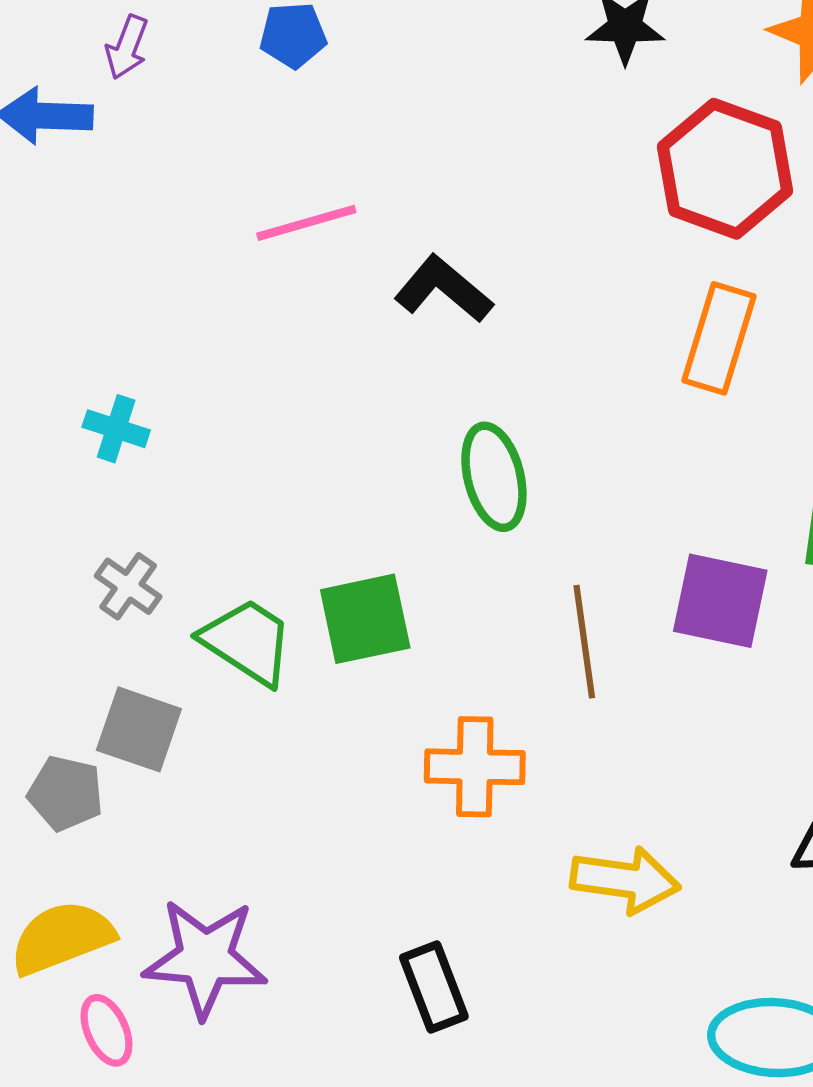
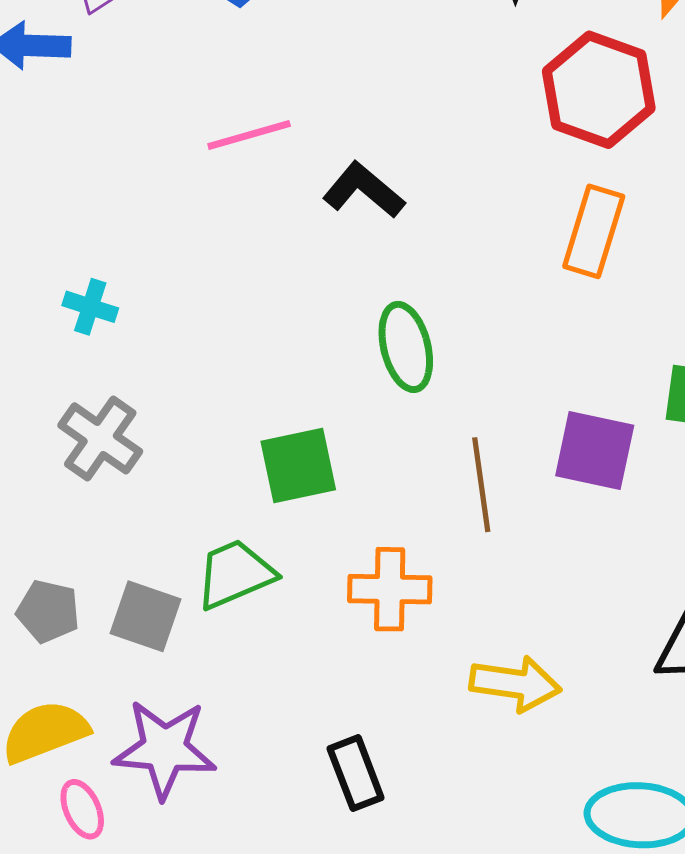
gray cross: (128, 586) -> (100, 438), size x1.5
green trapezoid: (247, 642) -> (235, 574), moved, turned -56
gray square: (139, 729) -> (146, 616), moved

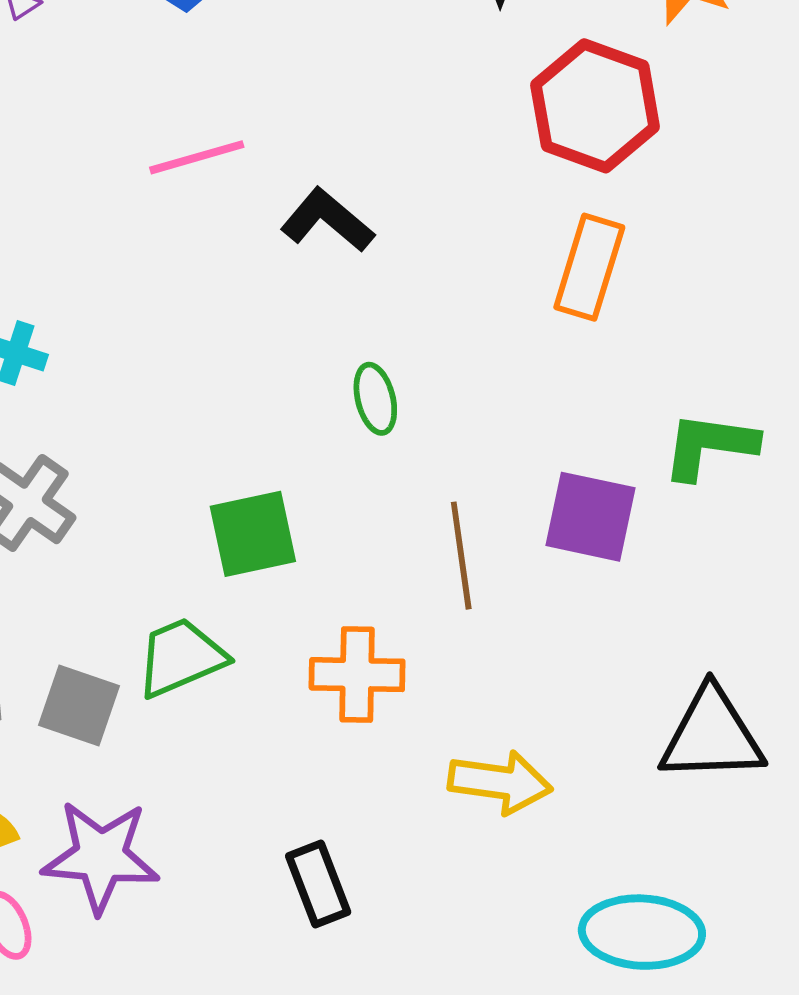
green ellipse: (406, 347) -> (375, 399), size x0.7

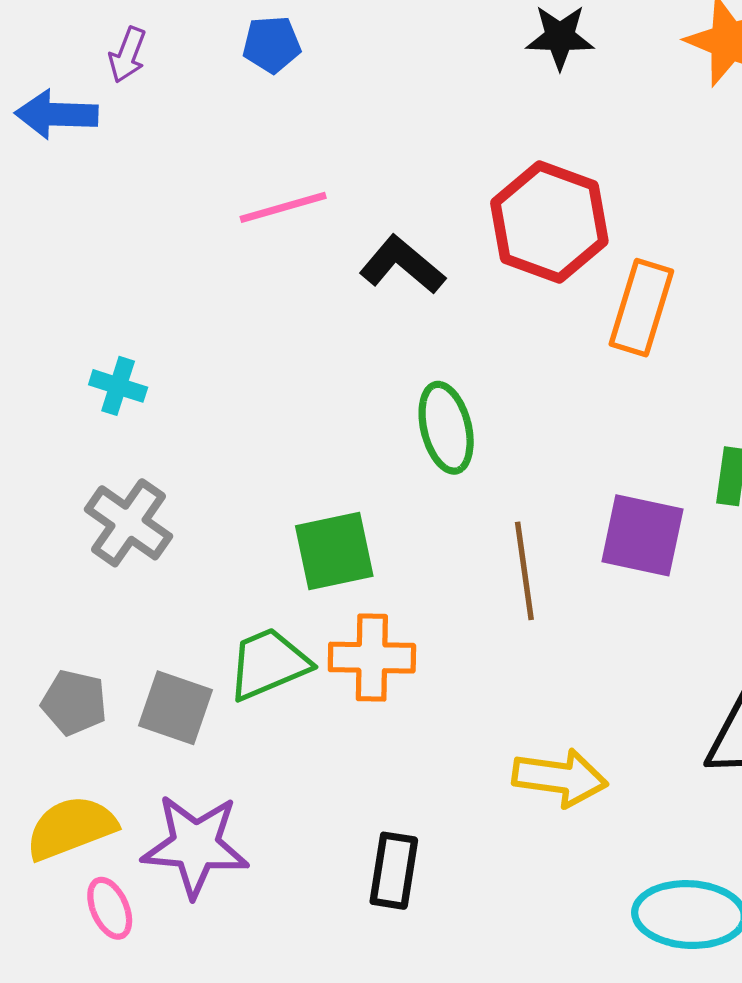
red hexagon: (595, 106) -> (549, 222), moved
green ellipse: (375, 399) -> (446, 428), size x1.4
orange cross: (357, 675) -> (372, 658), moved
black rectangle: (318, 884) -> (394, 871), turned 30

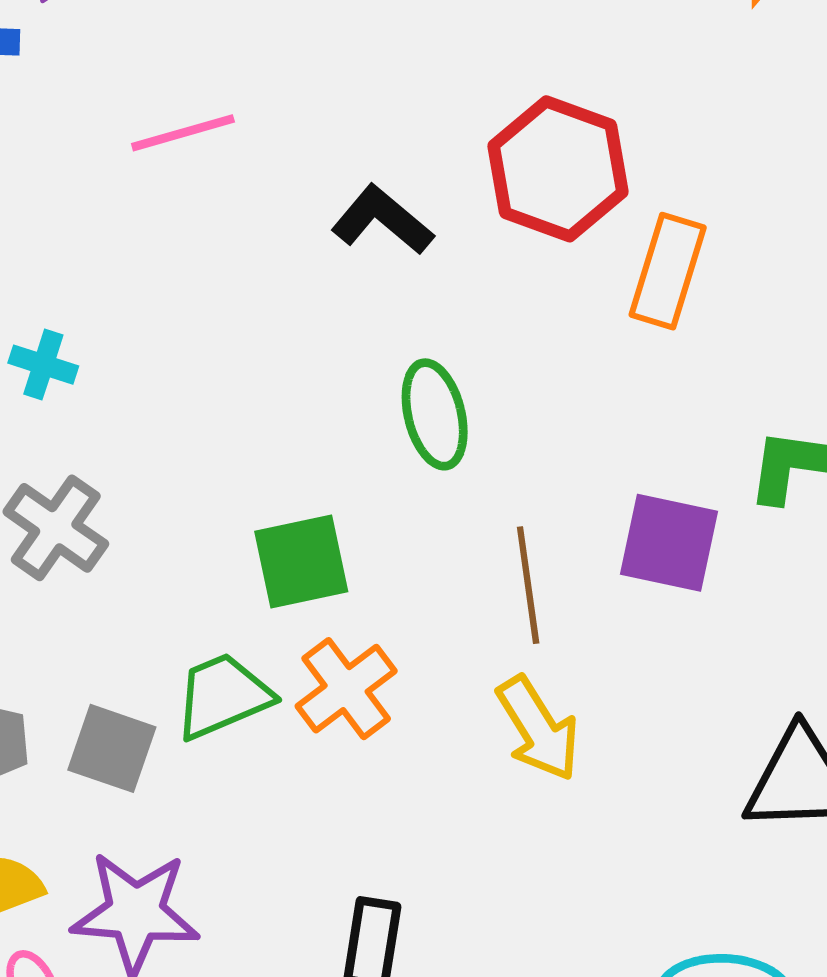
pink line: (283, 207) -> (183, 133), moved
orange cross: (372, 658) -> (346, 689), turned -38
yellow arrow: (560, 778) -> (538, 728), moved, turned 50

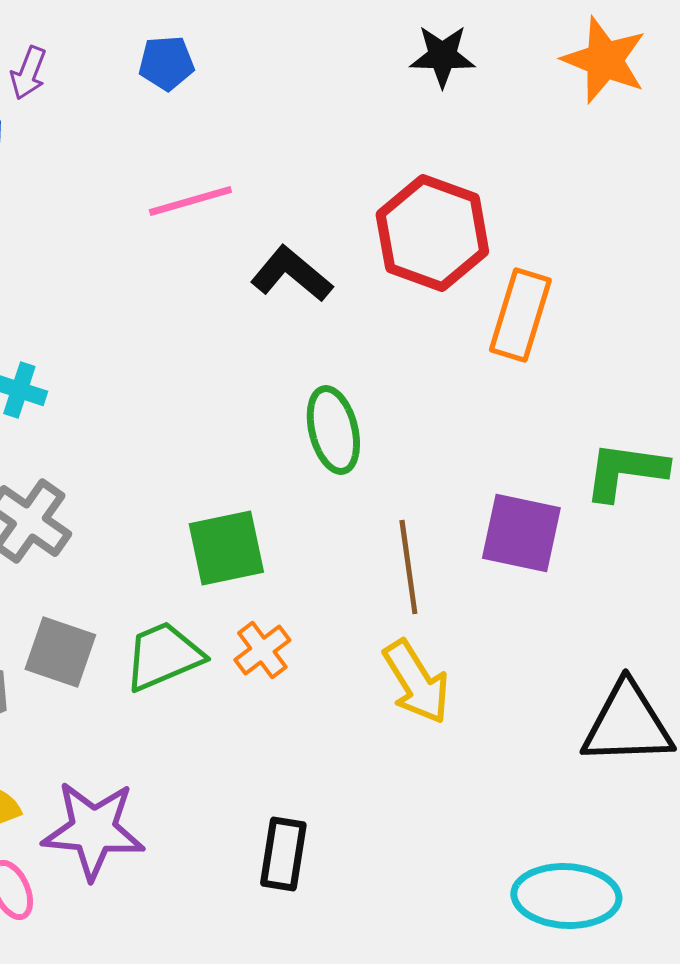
pink line: (183, 133) -> (190, 201), moved
orange cross: (346, 689) -> (262, 650), size x0.7
gray square: (112, 748) -> (60, 652), moved

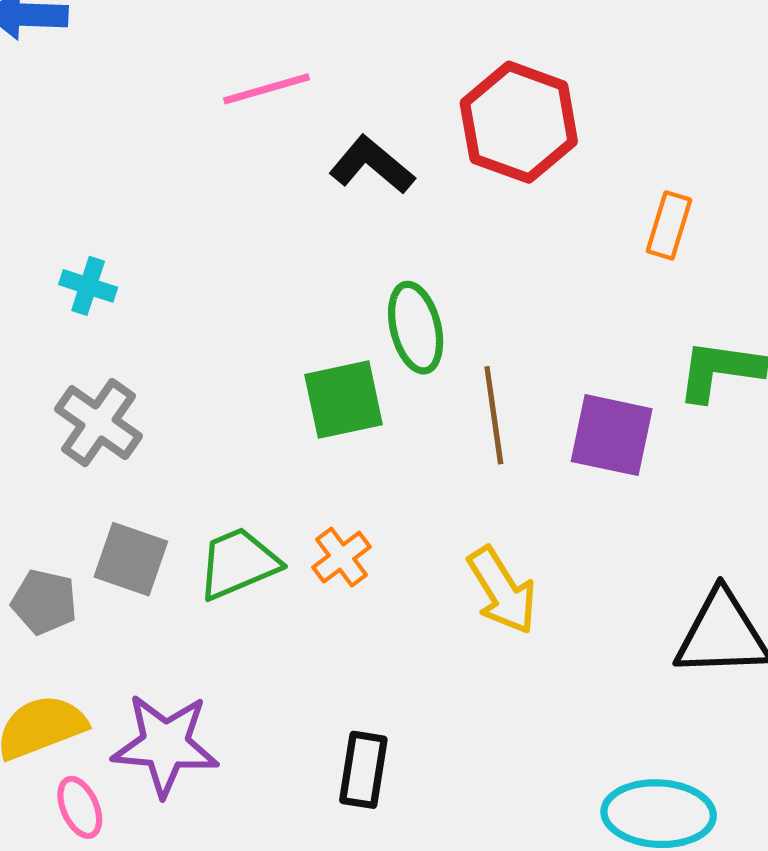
orange rectangle: (520, 315) -> (669, 225), moved, size x0.7
green square: (226, 548) -> (344, 400), moved
brown line: (408, 567) -> (494, 415), moved

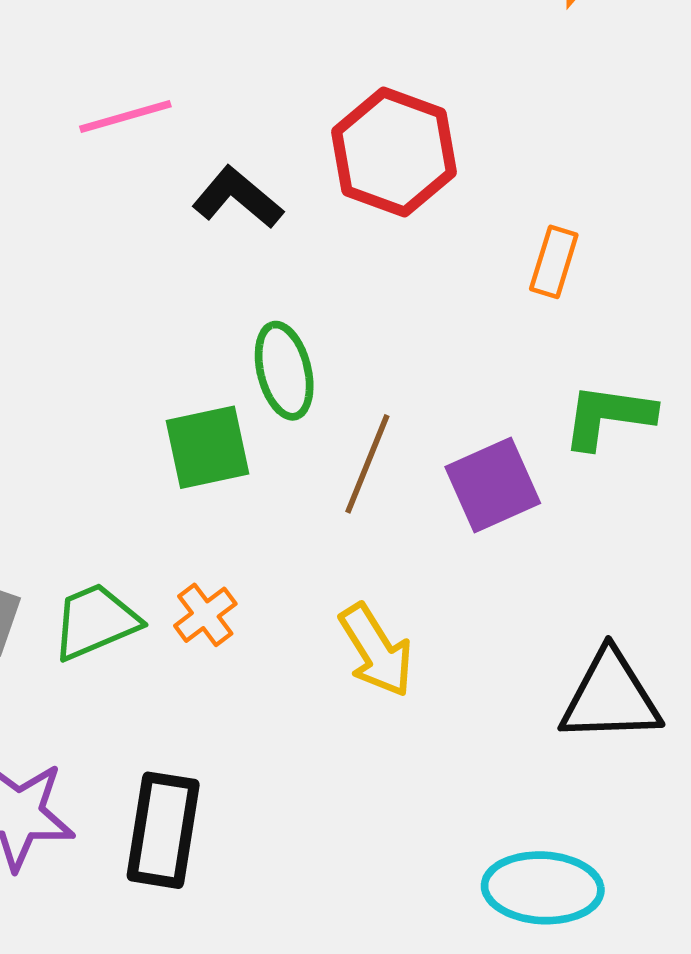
brown line: (494, 415) -> (367, 464), turned 30
purple square: (612, 435) -> (493, 485), turned -36
black rectangle: (363, 770) -> (163, 830), moved, size x1.4

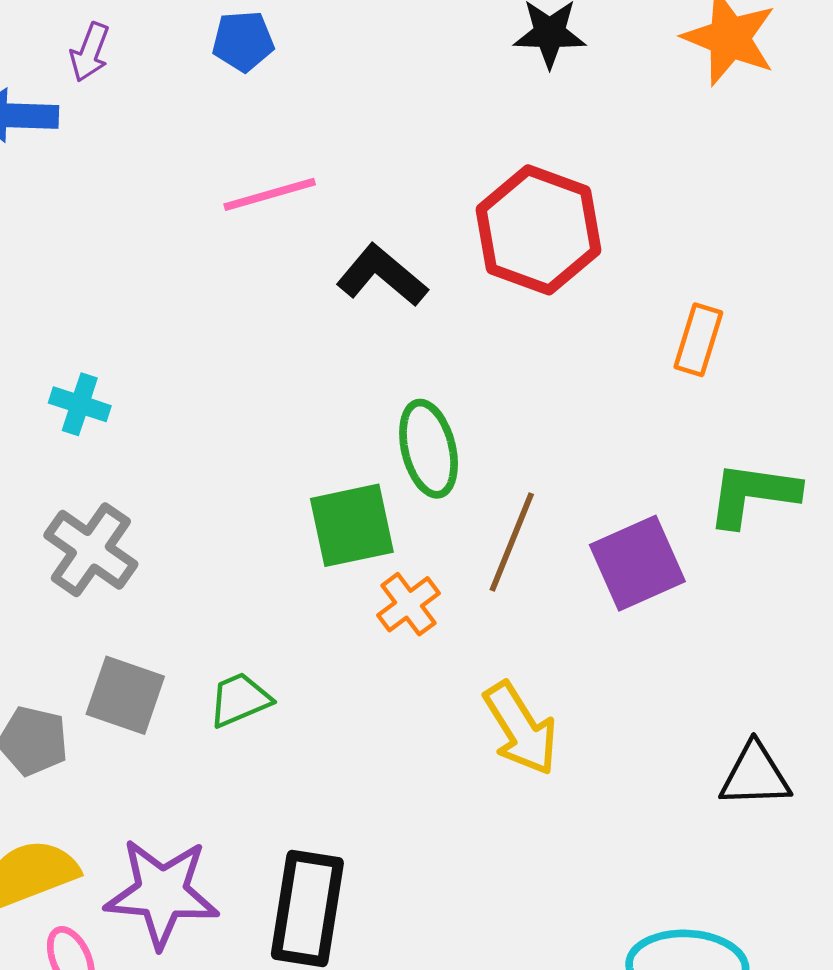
orange cross: (205, 615) -> (409, 604), moved
green trapezoid: (95, 621) -> (240, 700), size x0.7
black triangle: (610, 697) -> (755, 775), size x0.7

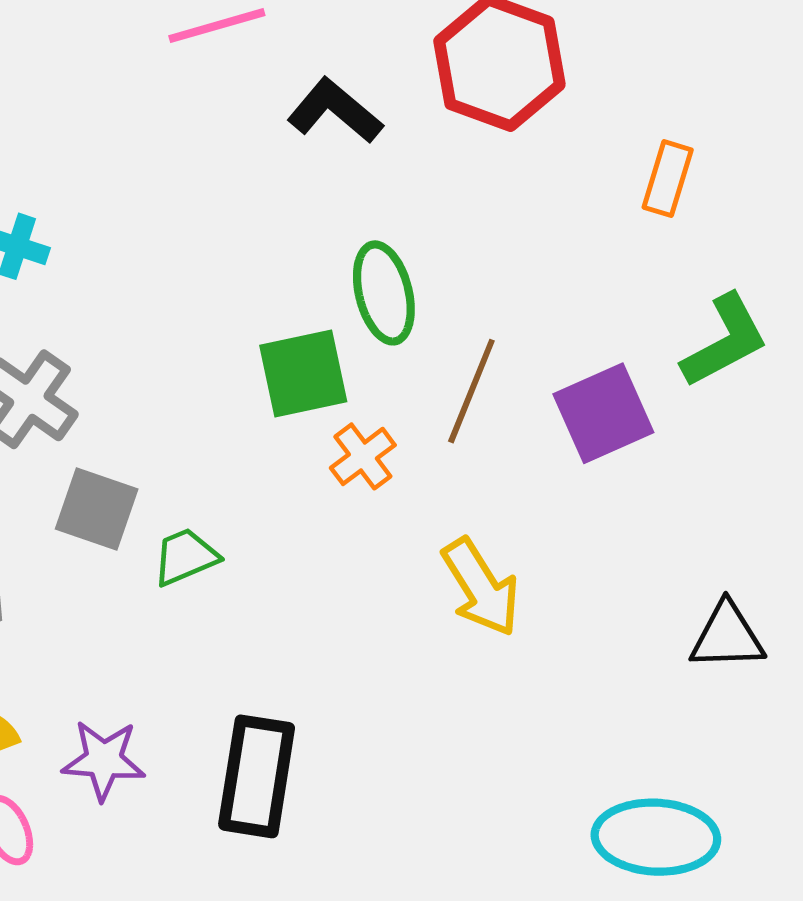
green L-shape: (753, 494) -> (725, 341), turned 144
gray square: (125, 695) -> (97, 509), moved
purple star: (162, 893) -> (104, 760), size x0.7

